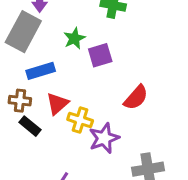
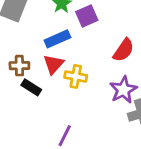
blue rectangle: (41, 71) -> (57, 39), moved
purple star: (104, 138) -> (123, 90), moved

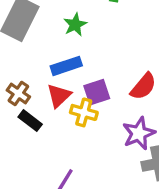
purple square: (87, 16) -> (97, 92), moved
brown cross: (19, 66) -> (18, 94), turned 30

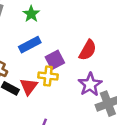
red triangle: (59, 96) -> (29, 86), moved

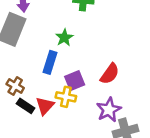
green star: (31, 14) -> (64, 38), moved
blue rectangle: (30, 45) -> (50, 62), turned -50

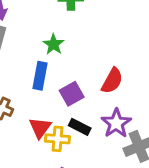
yellow cross: (66, 97) -> (57, 139), moved
black rectangle: (26, 106) -> (80, 127), moved

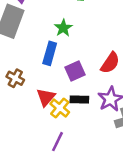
black rectangle: (80, 127) -> (79, 99), turned -30
yellow cross: (57, 139) -> (60, 108), turned 30

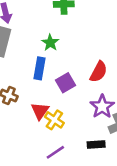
black rectangle: (79, 99) -> (96, 144), moved
purple line: (58, 142) -> (55, 152), turned 36

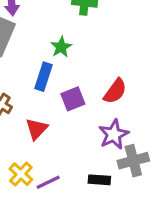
yellow cross: (54, 120) -> (21, 174), moved

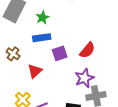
green star: (61, 47) -> (42, 18), moved
blue rectangle: (43, 77) -> (42, 38), turned 60

